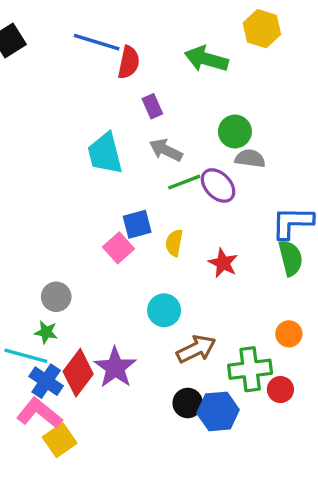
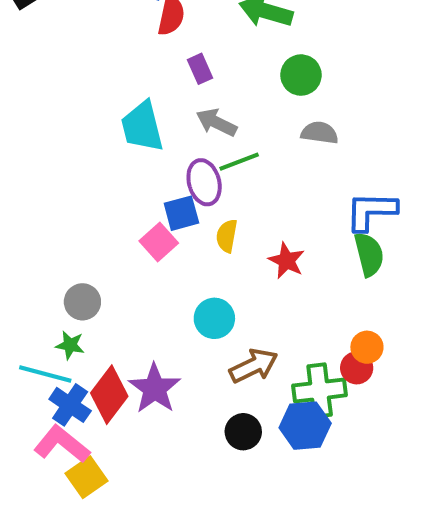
green circle: (235, 132) -> (301, 75), moved
purple ellipse: (218, 185) -> (204, 182), moved, turned 30
red circle: (280, 390) -> (357, 368), moved
blue hexagon: (218, 411) -> (305, 426), moved

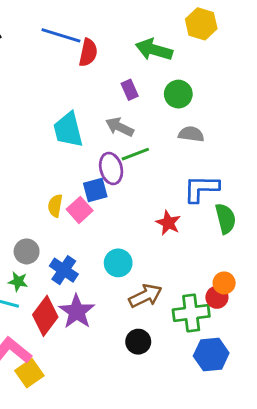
purple rectangle: (200, 69) -> (130, 90), moved
blue L-shape: (371, 211) -> (201, 189), moved
yellow semicircle: (227, 236) -> (55, 206), moved
blue cross: (70, 405) -> (64, 270), moved
blue hexagon: (305, 426) -> (211, 355), moved

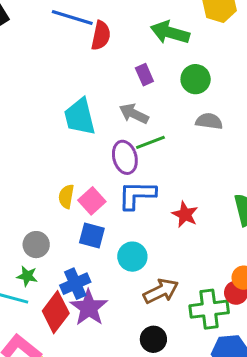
blue L-shape: (201, 189) -> (137, 195), moved
blue square: (95, 190) -> (92, 236), moved, turned 30
blue cross: (64, 270) -> (75, 284), moved, turned 32

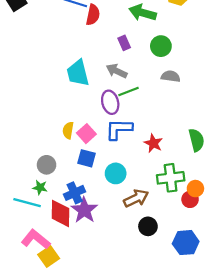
green cross: (209, 309) -> (171, 178), moved
red diamond: (56, 312) -> (61, 213), turned -36
black circle: (153, 339) -> (148, 226), moved

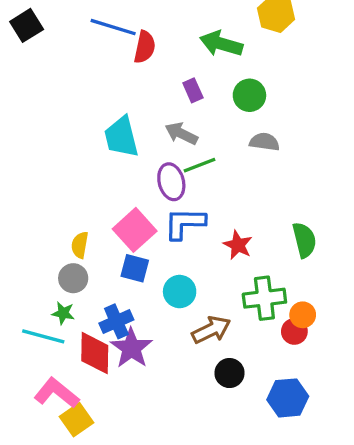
yellow semicircle: (68, 130) -> (80, 245), moved
pink square: (86, 134) -> (135, 230), size x1.4

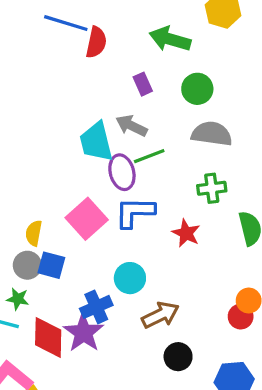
cyan trapezoid: (121, 137) -> (96, 142), moved
gray semicircle: (264, 142) -> (212, 134), size x1.4
blue square: (135, 268) -> (51, 265), moved
green cross: (264, 298) -> (212, 188), moved, size x0.7
blue cross: (116, 321) -> (96, 307), moved

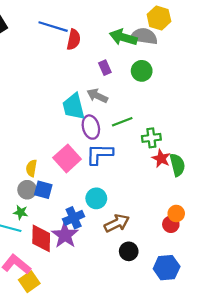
gray semicircle: (212, 134) -> (144, 36), moved
green line: (149, 156) -> (122, 122), moved
red star: (186, 233) -> (161, 158), moved

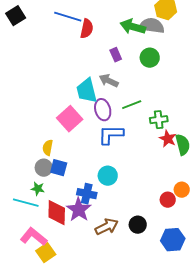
pink square: (67, 158) -> (70, 119), moved
blue cross: (74, 218) -> (87, 194), turned 36
brown arrow: (117, 223) -> (107, 227), moved
red circle: (171, 224) -> (168, 200), moved

